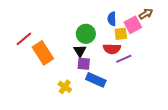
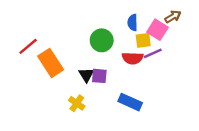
pink square: (133, 25) -> (157, 30), turned -30
black triangle: (80, 51) -> (86, 75), moved
purple line: (124, 59) -> (153, 53), moved
blue rectangle: (96, 80) -> (130, 102), moved

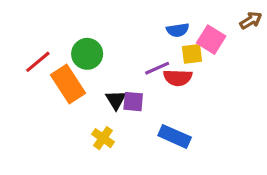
brown arrow: (173, 17) -> (251, 20), moved
blue semicircle: (133, 23) -> (178, 30), turned -98
green circle: (102, 40) -> (87, 54), moved
purple line: (153, 53) -> (157, 68), moved

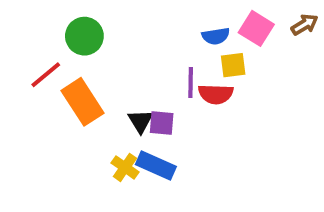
pink square: (211, 40) -> (256, 28), moved
green circle: (87, 54) -> (84, 36), moved
purple line: (157, 68) -> (191, 82), turned -65
blue rectangle: (175, 136) -> (156, 166), moved

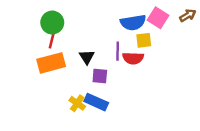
blue semicircle: (216, 36) -> (133, 23), size x1.5
red line: (46, 75) -> (52, 38), moved, turned -36
orange rectangle: (82, 102) -> (51, 63), turned -72
black triangle: (140, 121) -> (87, 57), moved

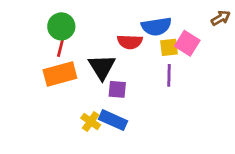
pink square: (158, 18) -> (187, 43), moved
purple line: (118, 51) -> (169, 75), moved
black triangle: (87, 57) -> (102, 67), size x1.5
red semicircle: (133, 58) -> (130, 42), moved

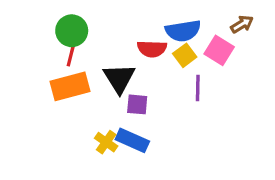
brown arrow: (221, 18) -> (242, 24), moved
yellow square: (169, 47) -> (185, 55), moved, turned -30

